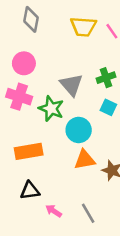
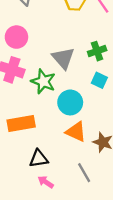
orange triangle: (85, 160) -> (76, 132), turned 35
black triangle: (30, 191) -> (39, 159), moved
gray line: (88, 213) -> (84, 173), moved

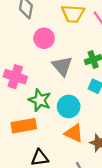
pink circle: (16, 37) -> (44, 38), moved
green star: (43, 81) -> (40, 100), moved

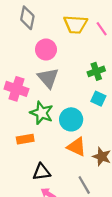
gray triangle: (62, 66) -> (48, 78), moved
orange rectangle: (24, 126) -> (25, 139), size x0.7

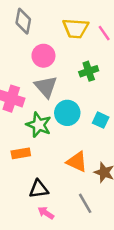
green cross: (96, 71) -> (89, 71), moved
cyan square: (98, 99) -> (101, 120), moved
cyan circle: (71, 119) -> (67, 113), moved

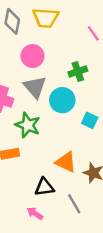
yellow trapezoid: (76, 28) -> (46, 18), moved
cyan circle: (67, 113) -> (62, 100), moved
black triangle: (39, 189) -> (44, 187), moved

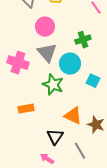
green star: (28, 125) -> (53, 85), moved
black triangle: (44, 187) -> (55, 137), turned -48

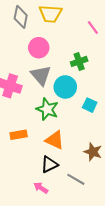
orange triangle: (73, 116) -> (55, 140), moved
black triangle: (55, 137) -> (49, 164), turned 30
gray line: (80, 151) -> (76, 179), turned -30

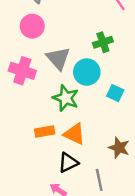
pink circle: (39, 48) -> (32, 26), moved
orange rectangle: (19, 135) -> (45, 132), moved
gray line: (76, 179) -> (99, 180), turned 48

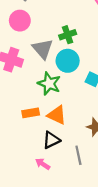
green cross: (103, 42) -> (68, 35), moved

